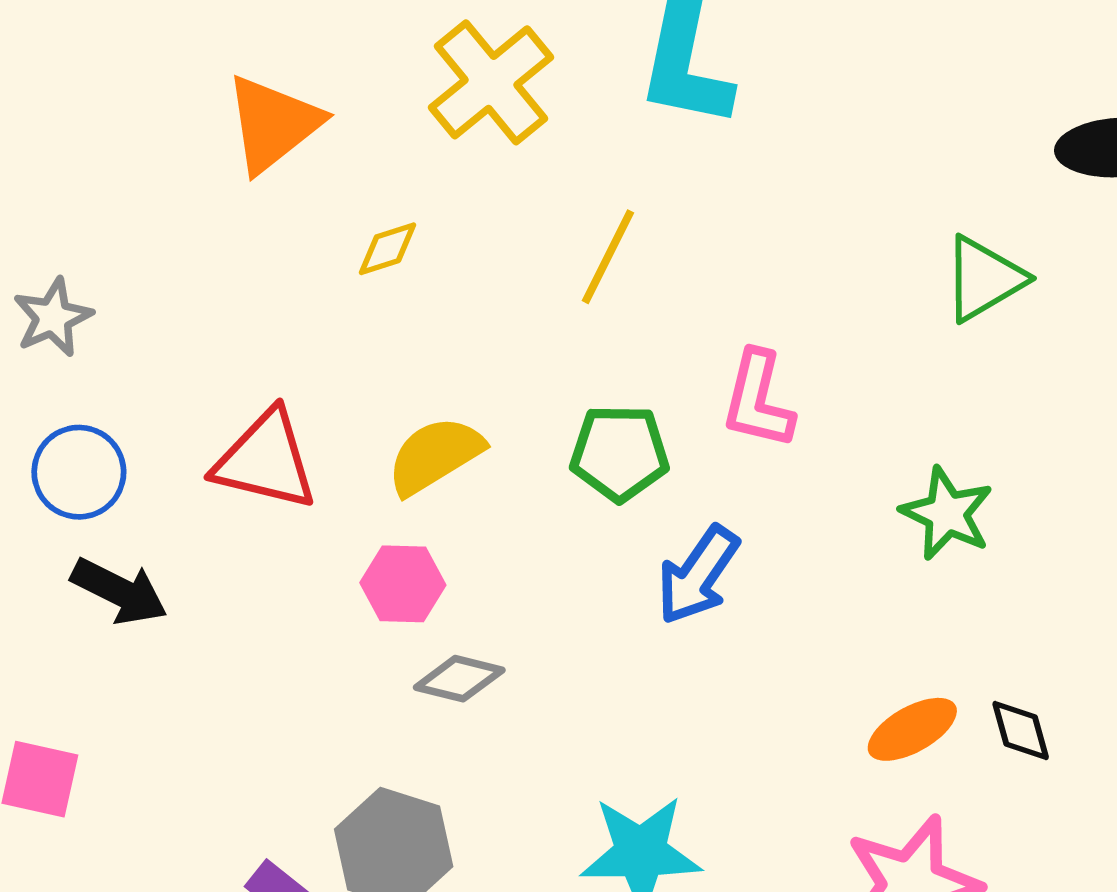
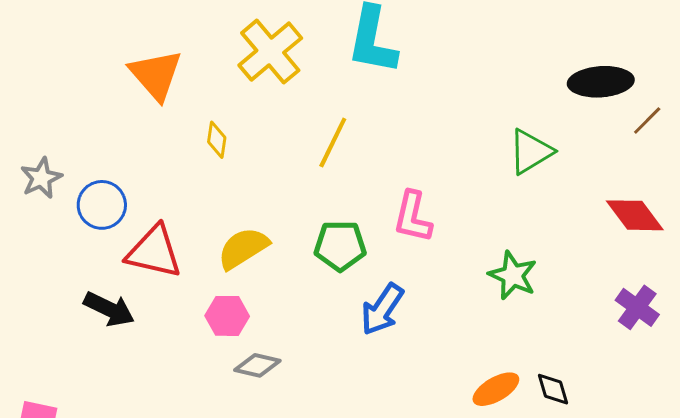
orange triangle: (273, 124) -> (156, 75), turned -32
yellow diamond: (388, 249) -> (217, 140), turned -63
blue circle: (79, 472) -> (102, 205), moved
black arrow: (119, 591) -> (109, 309), moved

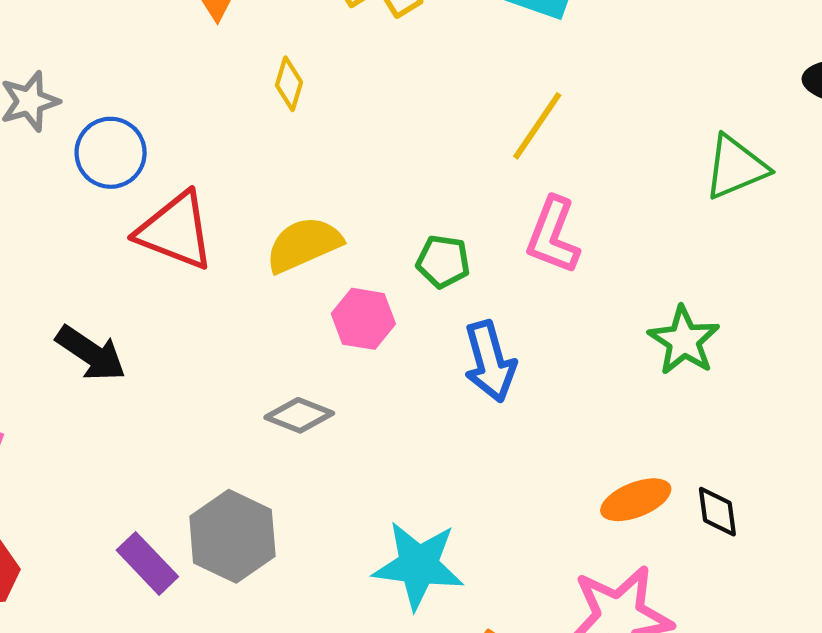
yellow line: (333, 143) -> (537, 126), moved
green pentagon: (340, 246) -> (443, 261), size x0.7
black arrow: (109, 309) -> (91, 353), moved
blue arrow: (382, 309) -> (490, 361), turned -58
pink hexagon: (227, 316) -> (363, 319), moved

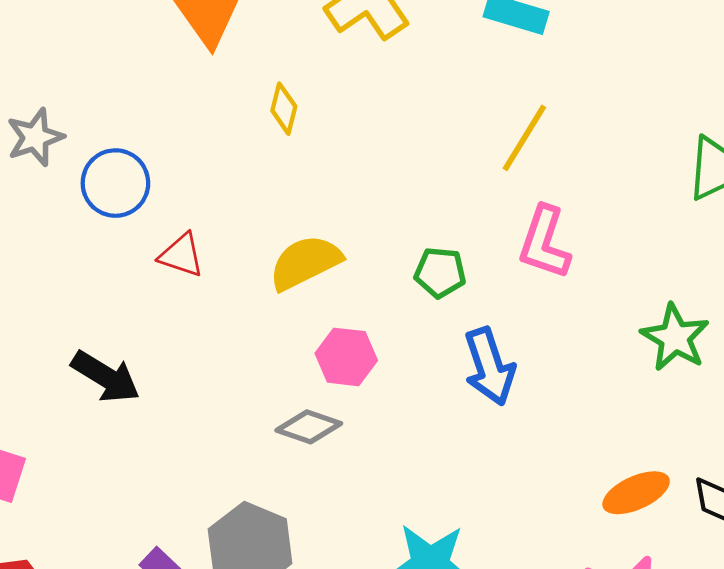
red triangle: (175, 231) -> (181, 255), size x0.6
pink hexagon: (363, 319) -> (346, 357), moved

